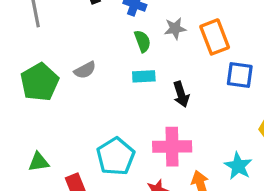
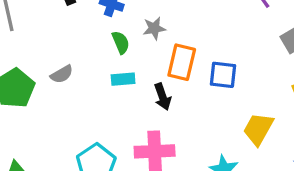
orange rectangle: (215, 37) -> (182, 62), moved, turned 36

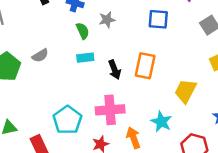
orange rectangle: (182, 62) -> (145, 66), moved
blue square: (223, 75) -> (158, 19), moved

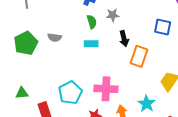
blue square: (158, 19) -> (163, 27), moved
gray semicircle: (40, 56) -> (55, 37), turned 32
black arrow: (115, 70) -> (124, 39), moved

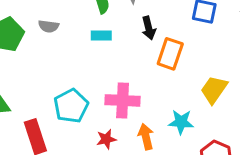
cyan star: (147, 104) -> (181, 122), turned -30

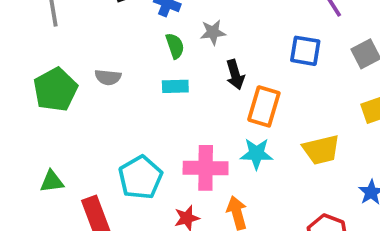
yellow trapezoid: (214, 90) -> (321, 150), turned -136
cyan star: (181, 122) -> (256, 154), moved

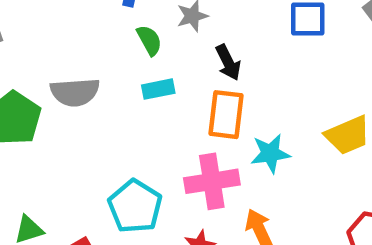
gray semicircle: (108, 77) -> (75, 92), size x1.5
orange rectangle: (264, 106) -> (226, 115), moved

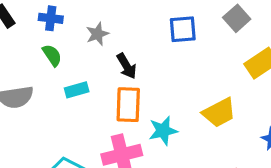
green semicircle: (149, 40) -> (52, 55), moved

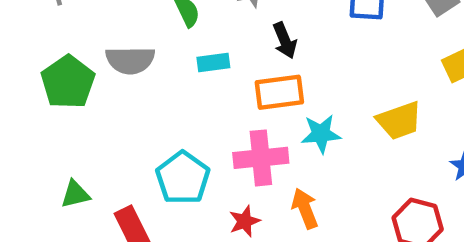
orange rectangle: (128, 105) -> (279, 92), turned 72

